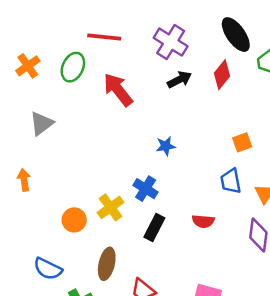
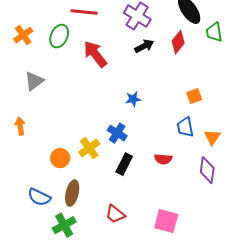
brown ellipse: (107, 264) -> (72, 193), moved

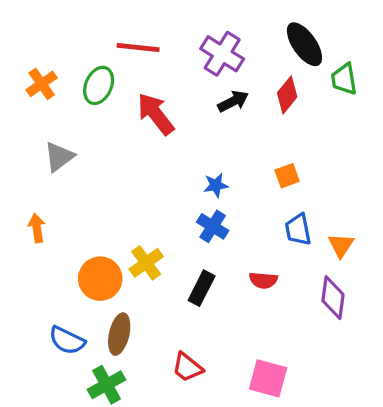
orange square: (194, 96) -> (287, 176), moved
blue cross: (117, 133) -> (213, 226), moved
orange circle: (60, 158) -> (100, 279), size x1.4

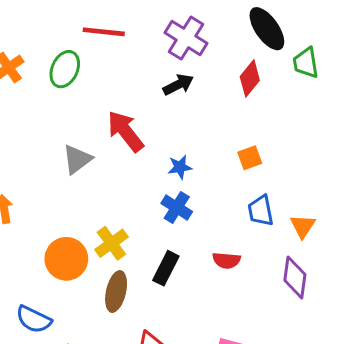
black arrow: (233, 101) -> (178, 85), moved
red arrow: (156, 114) -> (125, 131), moved
gray triangle: (59, 157) -> (77, 159), moved
brown ellipse: (119, 334) -> (116, 291), moved

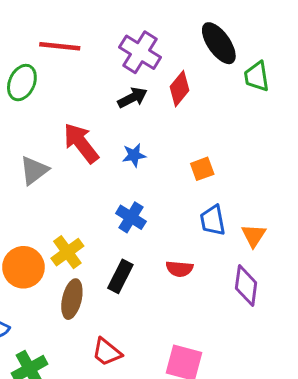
red diamond: (250, 78) -> (179, 89), moved
blue star: (180, 167) -> (134, 155), moved

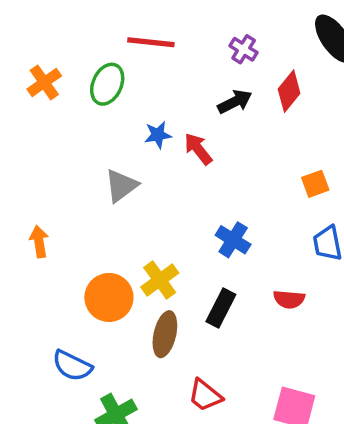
purple cross: (140, 52) -> (244, 49), size x0.6
red arrow: (81, 143) -> (198, 149), moved, size x0.7
blue star: (134, 155) -> (158, 135), moved

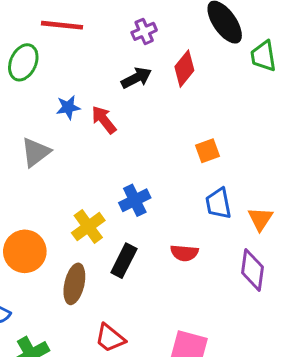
purple cross: (244, 49) -> (144, 31), turned 35
blue cross: (233, 240) -> (135, 200), turned 32
yellow cross: (160, 280) -> (88, 227), moved

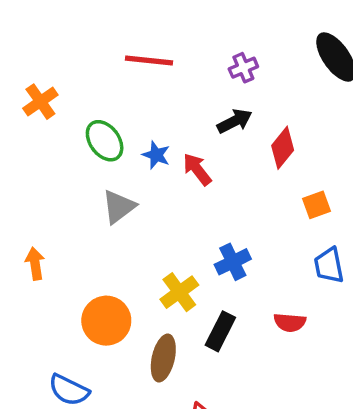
green ellipse: (23, 62) -> (105, 141), moved, turned -60
red diamond: (184, 69) -> (283, 148), moved
blue star: (68, 107) -> (156, 155), turned 30

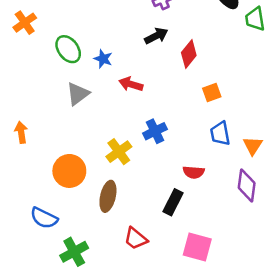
red arrow: (197, 169) -> (131, 84), moved, turned -35
black rectangle: (220, 331) -> (173, 202), moved

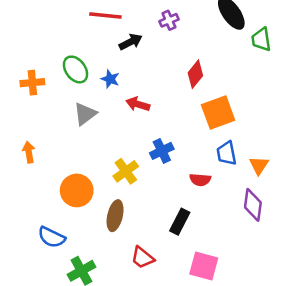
orange cross: (25, 23) -> (32, 83), moved, turned 30
black arrow: (156, 36) -> (131, 42), moved
orange square: (212, 93) -> (218, 113), size x1.8
red semicircle: (194, 172) -> (200, 180), moved

